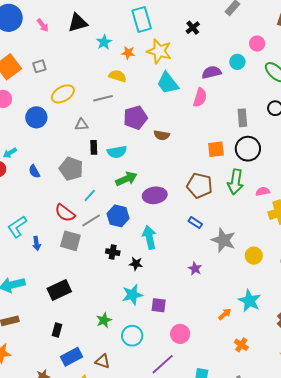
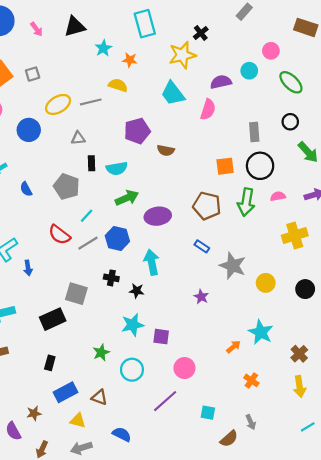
yellow star: (159, 51) -> (182, 55), moved, turned -30
gray line: (103, 98) -> (91, 102), moved
pink semicircle: (263, 191) -> (278, 196), moved
gray square: (70, 241) -> (76, 294), moved

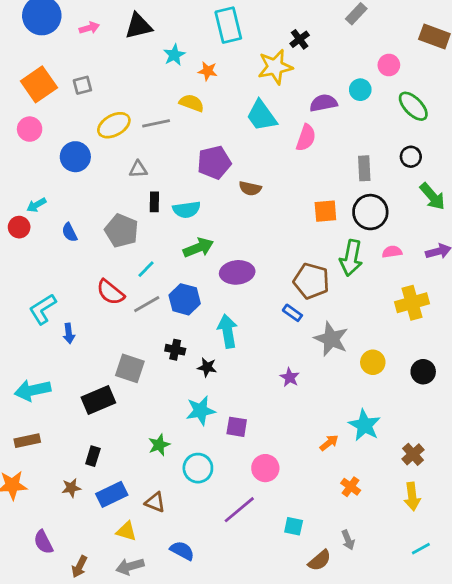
pink arrow: (36, 29) -> (89, 28), turned -72
brown pentagon: (207, 206) -> (311, 281), moved
brown star: (34, 413) -> (71, 488), moved

